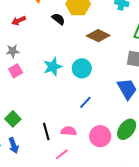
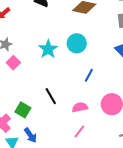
black line: (46, 131) -> (51, 96), moved

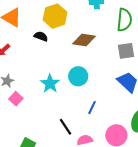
black line: (51, 96) -> (66, 127), moved

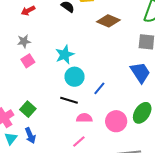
cyan circle: (78, 76) -> (75, 77), moved
black line: (66, 127) -> (69, 100), turned -54

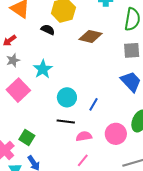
gray star: (24, 41) -> (13, 60), moved
cyan star: (65, 55) -> (43, 69), moved
pink square: (28, 61) -> (18, 90), size x1.6

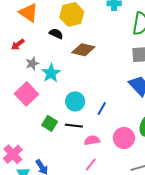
brown diamond: (90, 36) -> (83, 50), moved
gray star: (13, 60) -> (32, 63), moved
green square: (27, 138) -> (50, 123), moved

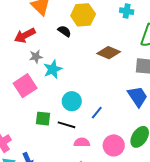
red arrow: (18, 44) -> (25, 35), size x1.5
brown diamond: (83, 50) -> (109, 53), moved
green square: (50, 123) -> (43, 119), turned -35

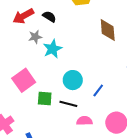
black semicircle: (64, 31) -> (49, 17), moved
brown diamond: (109, 53) -> (108, 30), turned 65
pink square: (25, 86) -> (24, 80), moved

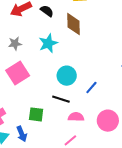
brown diamond: (108, 30) -> (74, 24), moved
gray star: (35, 37) -> (15, 44), moved
green square: (45, 98) -> (36, 114), moved

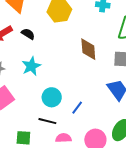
brown diamond: (74, 24) -> (88, 49), moved

